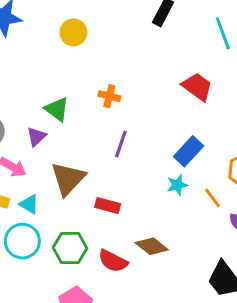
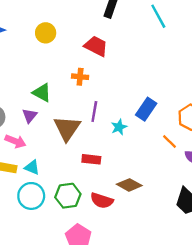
red trapezoid: (197, 87) -> (96, 46), moved
brown triangle: (68, 179) -> (67, 128), moved
cyan star: (177, 185) -> (119, 127), moved

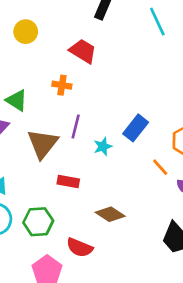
red semicircle: (102, 201) -> (80, 248), moved

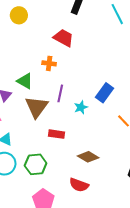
yellow circle: (26, 32) -> (19, 15), moved
green triangle: (17, 100) -> (25, 81), moved
red semicircle: (80, 248) -> (79, 185), moved

